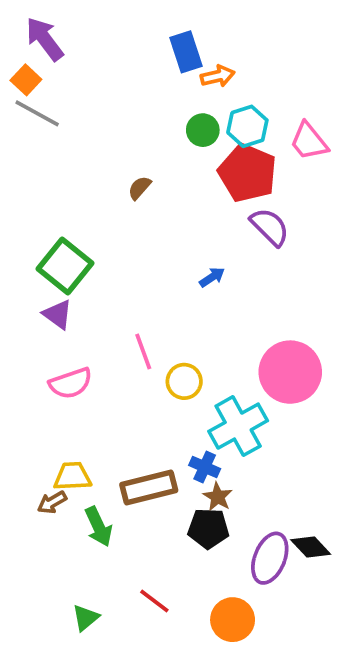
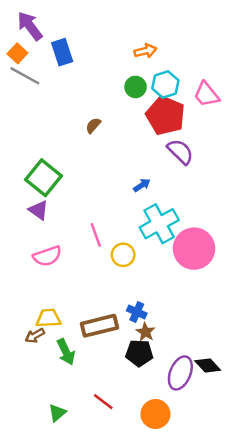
blue rectangle: (186, 52) -> (62, 52), moved
cyan cross: (238, 426) -> (159, 224), moved

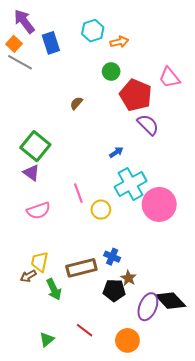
cyan hexagon: (165, 84) -> (93, 31), moved
yellow trapezoid: (49, 318) -> (40, 262), turned -75
brown star: (146, 332) -> (128, 278), moved
black diamond: (208, 366) -> (170, 301), size x1.4

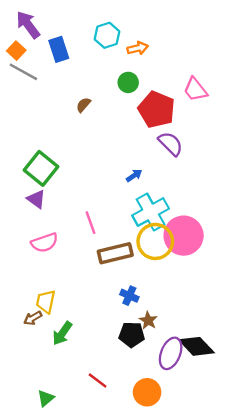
brown semicircle: (76, 103) -> (83, 105), moved
yellow circle: (101, 210) -> (155, 241), moved, size x1.6
brown rectangle: (81, 268) -> (115, 253), moved
green arrow: (54, 289) -> (62, 333), turned 60
green triangle: (47, 339) -> (46, 398), moved

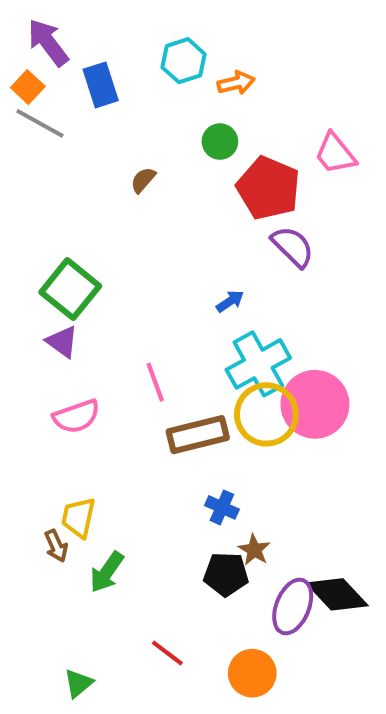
brown arrow: (33, 318) -> (56, 546), turned -84

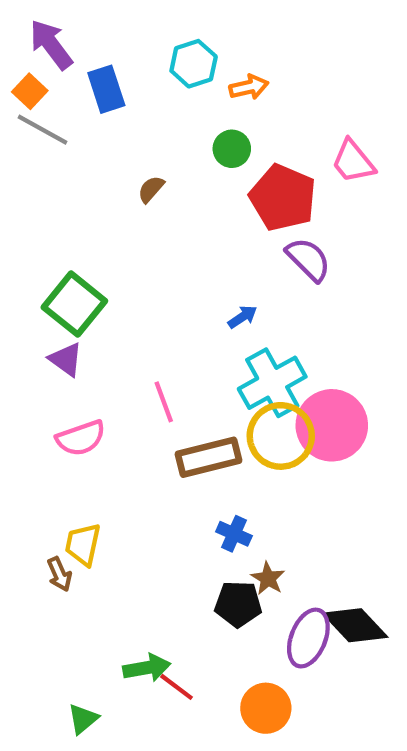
green arrow: (107, 572) -> (147, 668), moved, turned -135

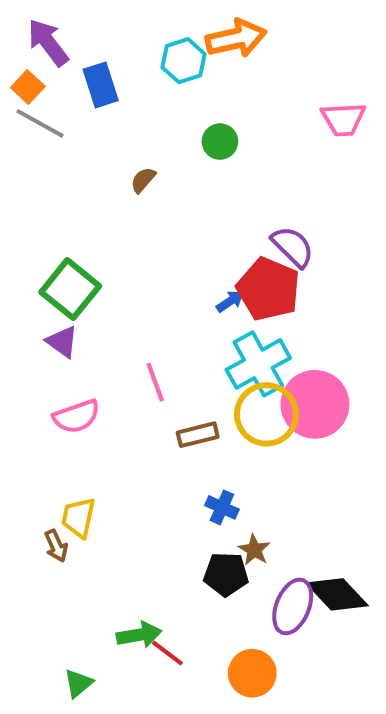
orange arrow: (249, 87) -> (236, 38), moved, size x1.6
pink trapezoid: (353, 162) -> (343, 119), moved, turned -54
red pentagon: (283, 198) -> (268, 289), moved
brown rectangle: (208, 457) -> (198, 435), size x0.7

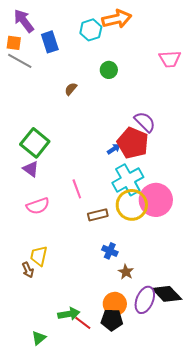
orange square: (28, 87) -> (14, 43), turned -35
black pentagon: (226, 574) -> (112, 320), moved
orange circle: (252, 673) -> (115, 304), moved

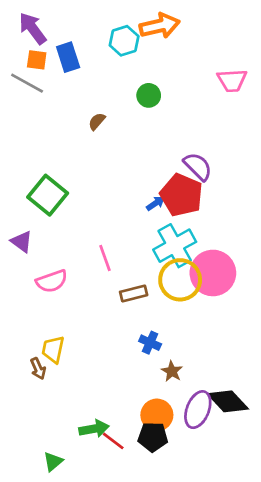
orange square: (14, 43) -> (37, 60), moved
purple triangle: (31, 169) -> (22, 242), moved

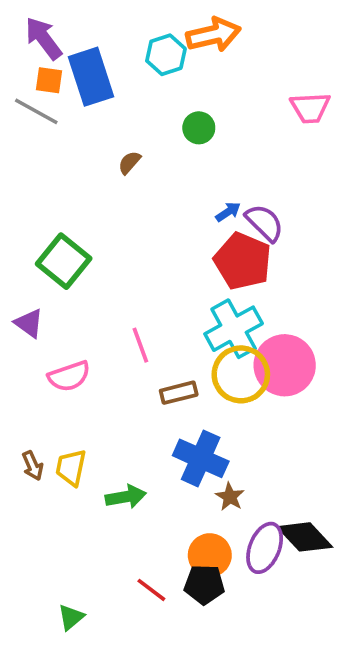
blue rectangle: (68, 57) -> (91, 77), size x1.4
blue arrow: (156, 203) -> (228, 212), moved
blue cross: (150, 343) -> (201, 458), size x1.8
brown arrow: (38, 369) -> (33, 466), moved
green arrow: (94, 429) -> (126, 497), moved

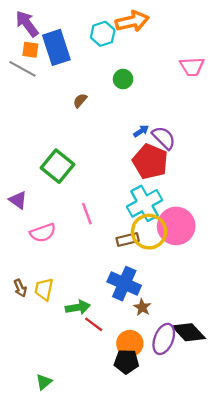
green square: (64, 261) -> (57, 166), moved
brown rectangle: (179, 393) -> (128, 240), moved
red line: (151, 590) -> (94, 324), moved

